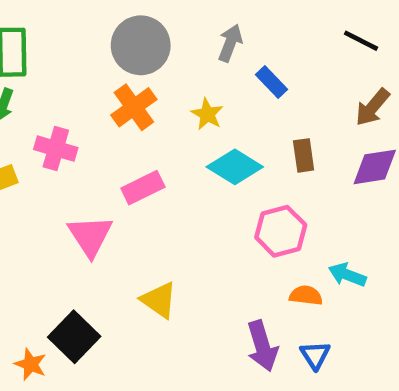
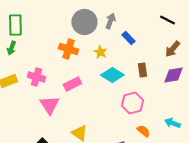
gray circle: (141, 45) -> (84, 22), moved
orange cross: (134, 107) -> (68, 49), turned -36
pink cross: (56, 149) -> (36, 77), moved
cyan arrow: (347, 275) -> (172, 123), moved
orange semicircle: (306, 295) -> (143, 131), turned 32

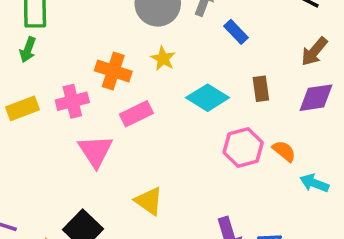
orange cross: (68, 49) -> (113, 71), moved
yellow star: (100, 52) -> (163, 59), moved
pink cross: (36, 77) -> (72, 101), turned -30
orange semicircle: (143, 131) -> (284, 151), moved

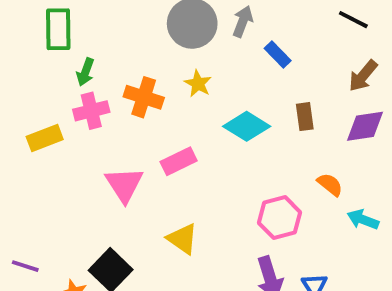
green arrow: (28, 50) -> (85, 72), moved
pink cross: (72, 101) -> (91, 111), moved
pink rectangle: (136, 114) -> (179, 161), moved
pink hexagon: (243, 148) -> (280, 218), moved

